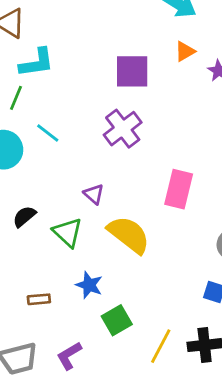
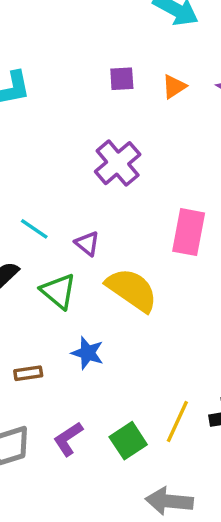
orange triangle: (185, 51) -> (174, 87), moved
purple square: (132, 71) -> (122, 79), moved, size x0.6
cyan line: (48, 133) -> (34, 229), moved
green square: (117, 320) -> (128, 441), moved

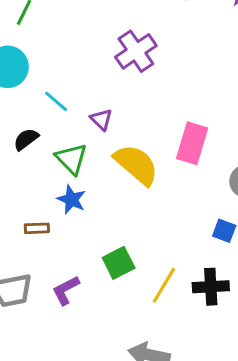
pink rectangle: (189, 232) -> (192, 143), moved
blue star: (88, 353) -> (71, 200), moved
green square: (128, 441) -> (119, 263), moved

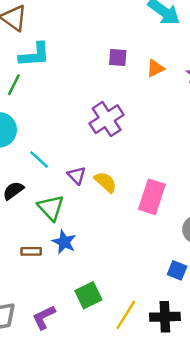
yellow semicircle: (136, 165) -> (105, 182), moved, size x0.6
blue star: (71, 200) -> (64, 242), moved
brown rectangle: (37, 228) -> (31, 251), moved

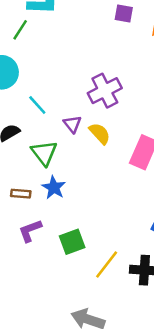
purple cross: (107, 119) -> (105, 91), moved
purple L-shape: (44, 317) -> (30, 231), moved

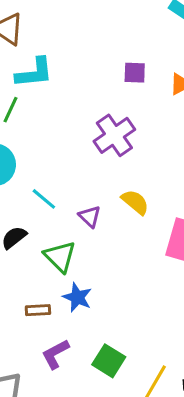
purple cross: (105, 91) -> (114, 135), moved
yellow semicircle: (100, 133) -> (135, 202), moved
green square: (72, 242) -> (109, 361), turned -30

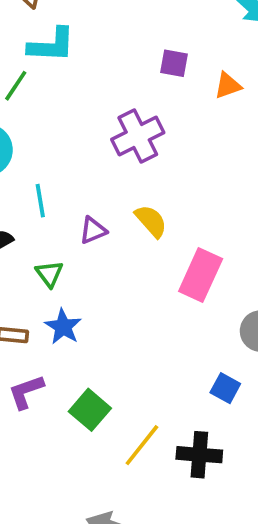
cyan line: (44, 199) -> (40, 201), turned 32
purple triangle: (90, 216) -> (93, 230), turned 45
green triangle: (60, 257) -> (49, 274), size x0.7

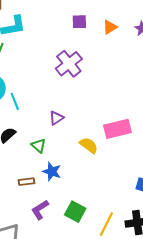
cyan line: (40, 201) -> (15, 101), moved
yellow semicircle: (151, 221) -> (89, 145), moved
pink rectangle: (201, 275) -> (117, 129), turned 64

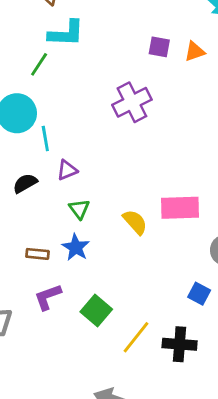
orange triangle: (110, 27) -> (195, 51), moved
purple triangle: (56, 118) -> (67, 170), moved
green triangle: (39, 146) -> (79, 209), moved

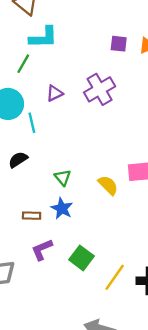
purple triangle: (67, 170) -> (55, 93), moved

